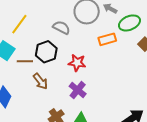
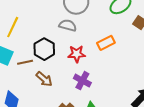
gray semicircle: (61, 27) -> (68, 25), moved
orange rectangle: (107, 39) -> (106, 43), moved

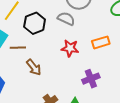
black hexagon: (44, 49) -> (35, 23), moved
purple cross: (82, 81) -> (91, 79), moved, turned 30

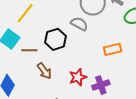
black hexagon: (35, 23) -> (55, 39), moved
red star: (70, 48) -> (78, 77), moved, turned -30

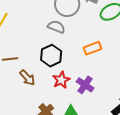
black hexagon: (55, 39) -> (51, 56), moved
purple cross: (101, 85) -> (85, 85), turned -30

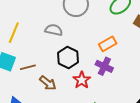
gray semicircle: (56, 27) -> (54, 30), moved
purple cross: (85, 85) -> (104, 66), moved

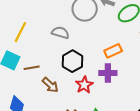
purple cross: (104, 66) -> (108, 73), turned -30

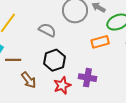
orange rectangle: (113, 51) -> (100, 42), moved

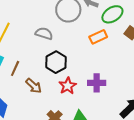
brown line: (13, 60) -> (15, 68), turned -56
purple cross: (87, 78) -> (97, 83), moved

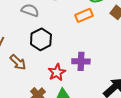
red star: (68, 86) -> (57, 72), moved

